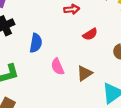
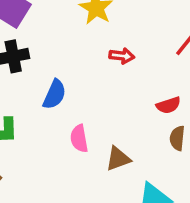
red semicircle: (90, 34) -> (168, 105), moved

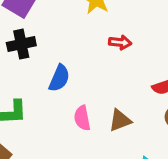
brown triangle: (118, 159) -> (120, 120), moved

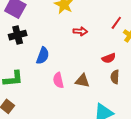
brown triangle: (120, 120) -> (82, 81), turned 35

